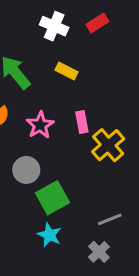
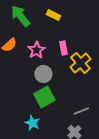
gray circle: (26, 170) -> (43, 74), moved
cyan star: (49, 235) -> (32, 123), moved

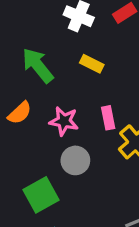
pink star: (36, 50) -> (64, 121), turned -30
green square: (44, 97) -> (41, 195), moved

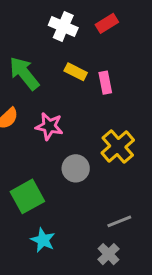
pink rectangle: (108, 118) -> (105, 83), moved
gray circle: (75, 160) -> (76, 168), moved

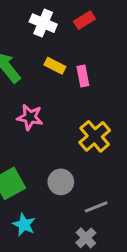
gray circle: (76, 168) -> (61, 182), moved

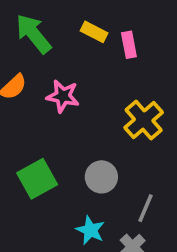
gray line: (96, 207) -> (145, 208), turned -45
cyan star: (24, 225) -> (90, 230), moved

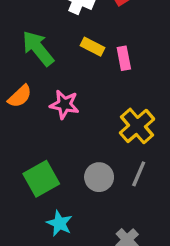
gray line: (145, 208) -> (139, 174), moved
cyan star: (90, 230) -> (59, 223), moved

